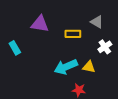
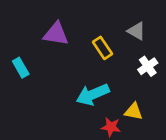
yellow rectangle: (73, 34) -> (103, 48), turned 56
yellow triangle: (89, 67) -> (134, 111), moved

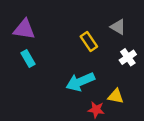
purple triangle: (56, 34) -> (24, 29), moved
cyan rectangle: (21, 68) -> (28, 59), moved

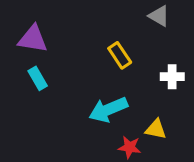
gray triangle: (118, 27) -> (159, 16), moved
white cross: (128, 57) -> (172, 77), turned 35

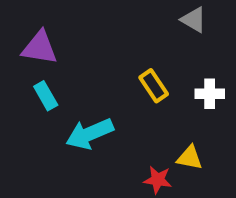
yellow rectangle: (120, 55) -> (154, 86), moved
cyan arrow: (108, 110) -> (90, 134), moved

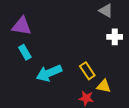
yellow rectangle: (154, 86) -> (87, 71), moved
white cross: (210, 94) -> (115, 37), moved

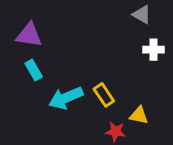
yellow rectangle: (87, 71) -> (104, 95), moved

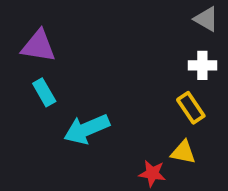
gray triangle: (142, 15) -> (206, 19), moved
yellow rectangle: (104, 95) -> (191, 108), moved

